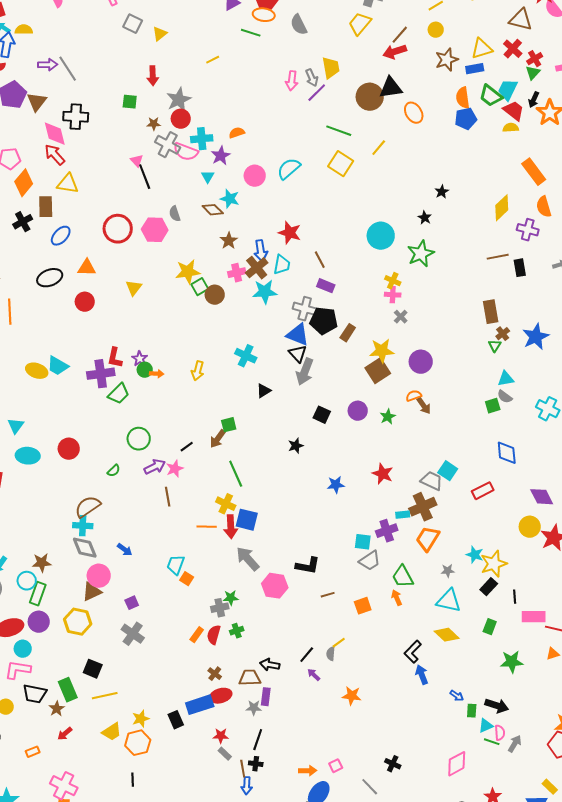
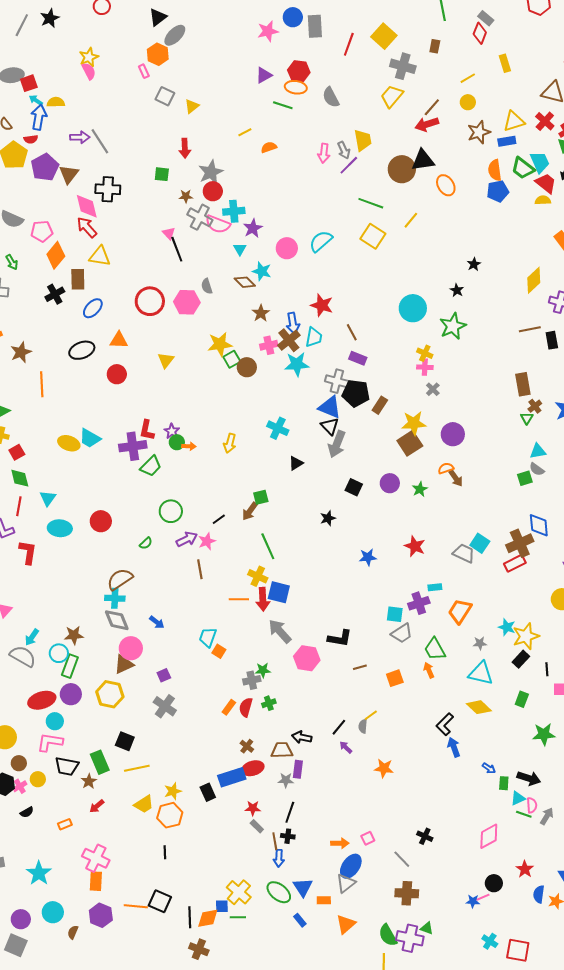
cyan trapezoid: (508, 90) -> (540, 162), turned 130
orange semicircle: (237, 133) -> (269, 147), moved
brown cross: (423, 507) -> (520, 543), moved

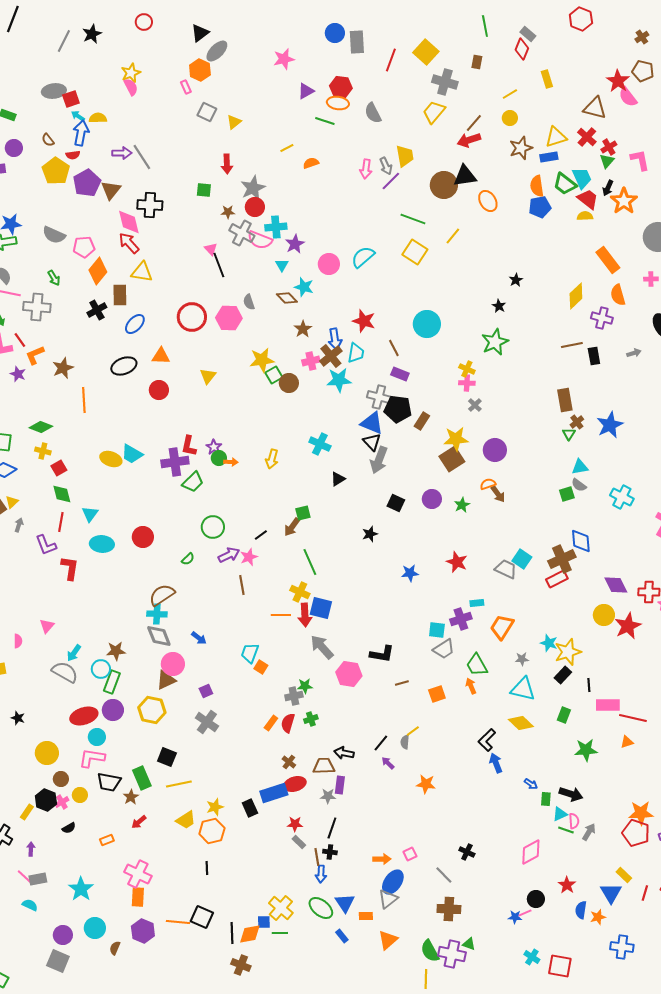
pink star: (268, 31) -> (284, 59), moved
cyan circle: (413, 308) -> (427, 324), moved

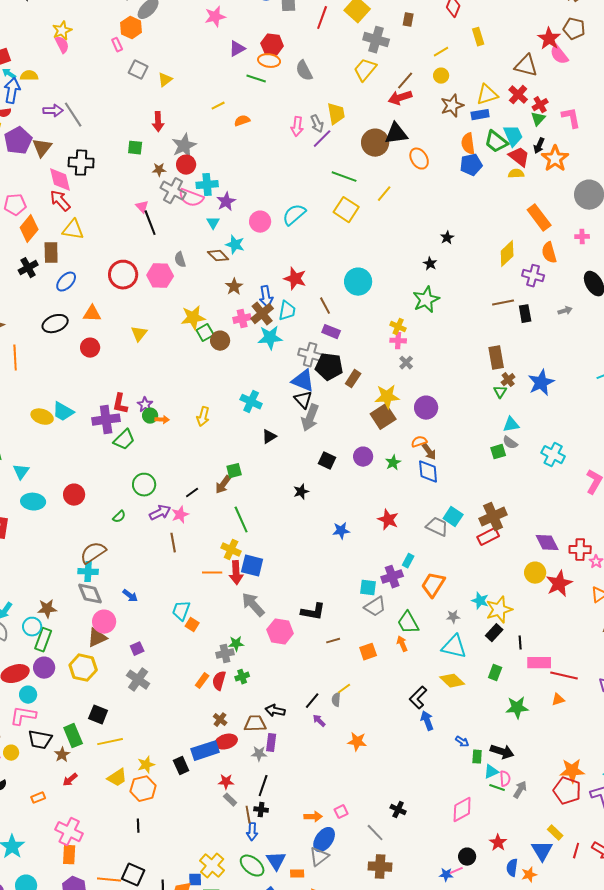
blue diamond: (581, 541) -> (428, 472), moved
cyan rectangle: (477, 603) -> (408, 561), turned -56

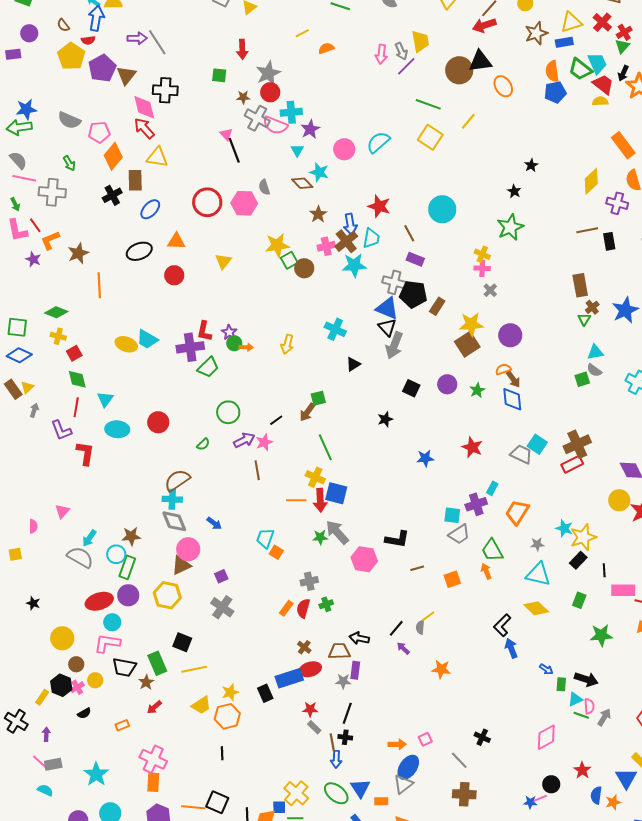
green star: (236, 644) -> (320, 537), moved

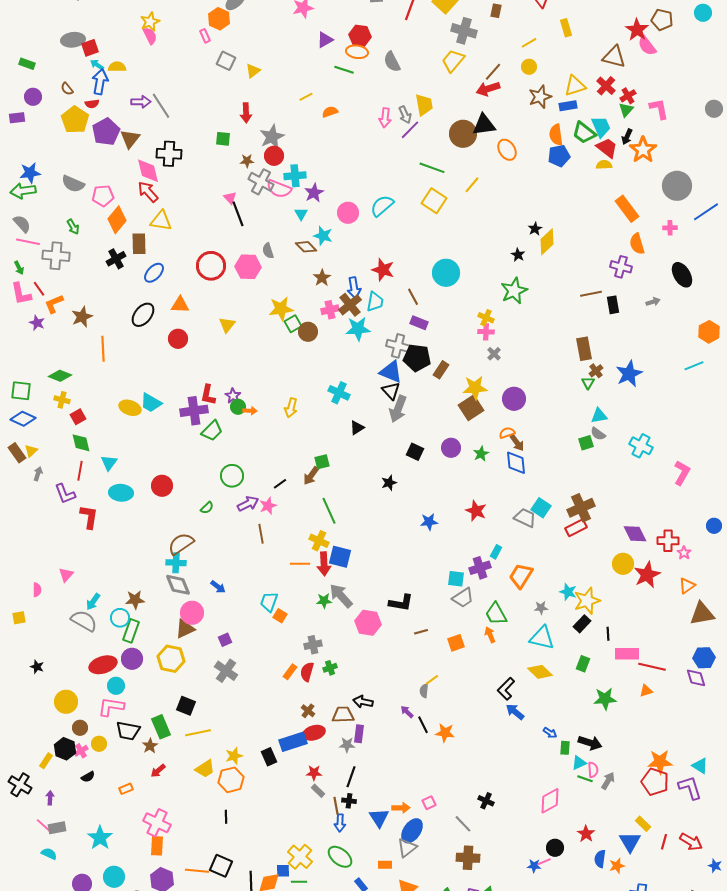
yellow diamond: (591, 181) -> (547, 242), moved
black ellipse: (139, 251) -> (143, 315), turned -30
black line: (396, 628) -> (423, 725), moved, turned -66
blue arrow: (511, 648) -> (515, 712), turned -30
blue triangle: (360, 788) -> (379, 818), moved

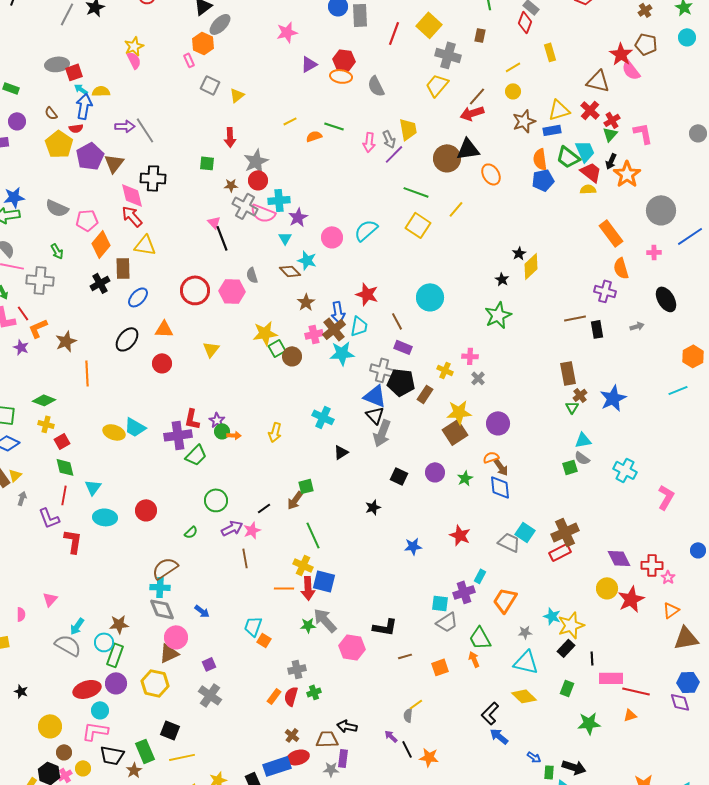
green line: (344, 70) -> (334, 126), moved
yellow cross: (486, 318) -> (445, 370), moved

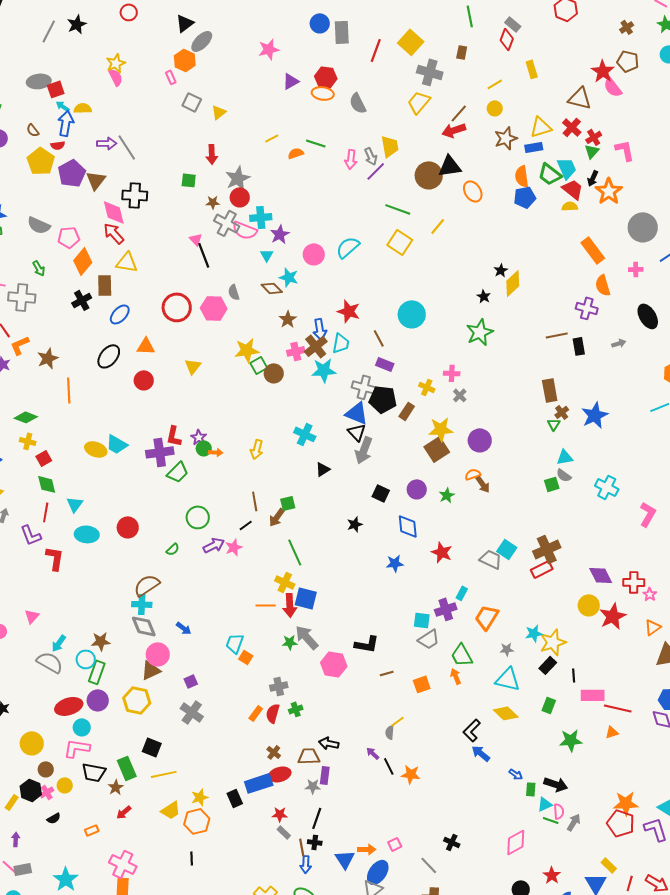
blue diamond: (500, 487) -> (408, 526), moved
brown line: (245, 558) -> (255, 501), moved
cyan star: (552, 616) -> (534, 633), turned -30

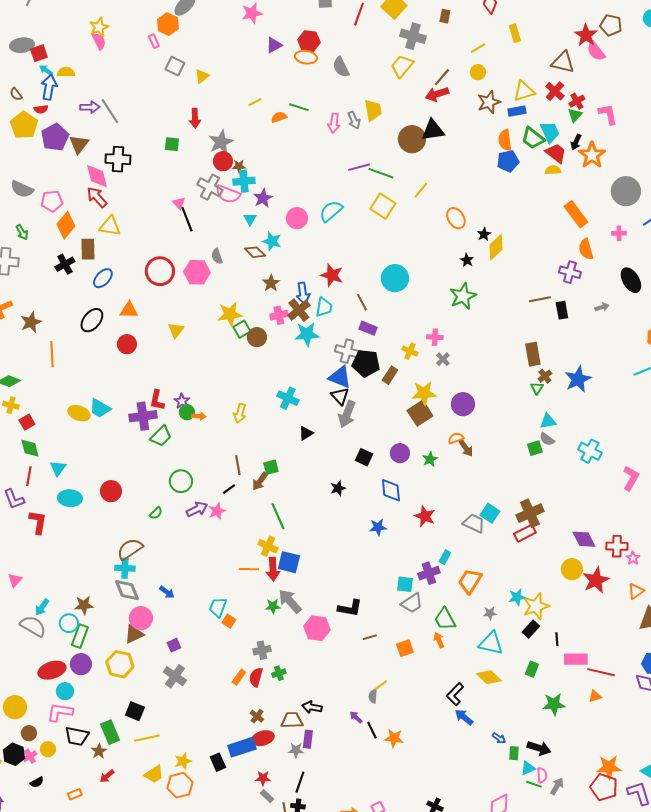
purple line: (376, 171) -> (359, 167), moved, turned 30
orange ellipse: (473, 191) -> (456, 218), moved
brown star: (213, 202) -> (239, 166), moved

